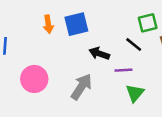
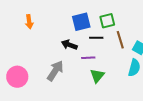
blue square: (76, 24) -> (81, 22), moved
black line: (134, 45) -> (96, 38), turned -40
pink circle: (34, 79) -> (17, 77), moved

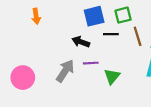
purple line: (88, 58) -> (91, 63), moved

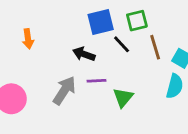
orange arrow: (36, 16) -> (28, 39), moved
black line: (111, 34) -> (122, 44), turned 48

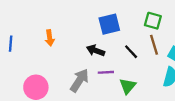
green square: (137, 21) -> (153, 21), moved, turned 30
black line: (122, 44) -> (131, 52), moved

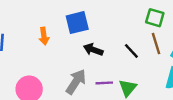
blue square: (109, 24) -> (77, 23), moved
purple line: (106, 72) -> (104, 83), moved

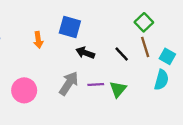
green square: (155, 18) -> (144, 22), turned 30
blue square: (77, 23) -> (70, 27), turned 30

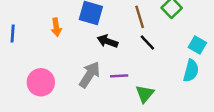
brown line: (145, 47) -> (140, 17), moved
green triangle: (118, 89) -> (145, 94), moved

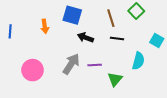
black line: (147, 43) -> (117, 39), turned -40
cyan semicircle: (191, 71) -> (138, 61), moved

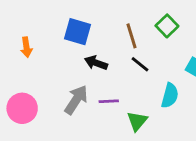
orange arrow: (45, 26) -> (26, 47), moved
black line: (117, 39) -> (140, 64), turned 32

